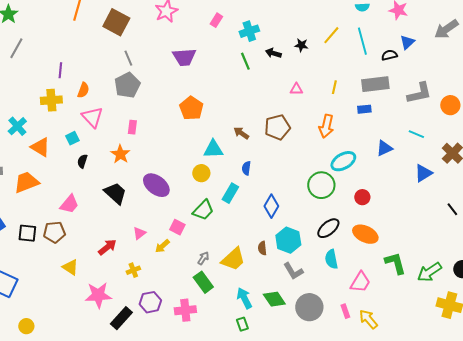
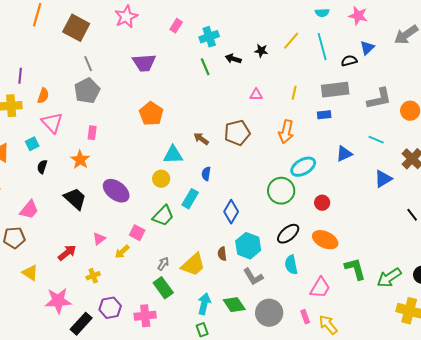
cyan arrow: (244, 298) -> (204, 304), turned 40

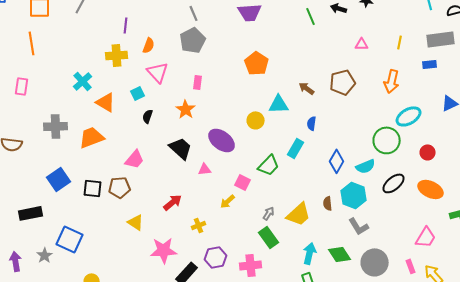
yellow circle: (161, 179) -> (256, 120), moved
pink triangle: (99, 239) -> (205, 169), moved, turned 32
cyan semicircle: (291, 265) -> (366, 166), moved, turned -102

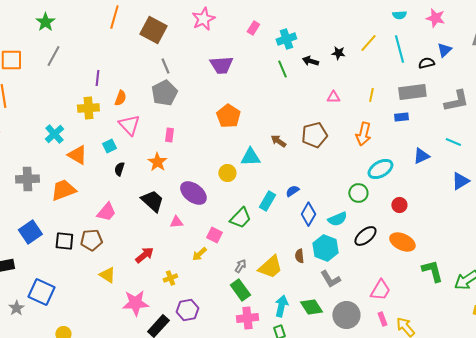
blue semicircle: (312, 123) -> (292, 191), moved, turned 48
green circle: (387, 140) -> (358, 193), size x0.7
pink trapezoid: (426, 237) -> (380, 290), moved
pink cross: (251, 265) -> (247, 318), moved

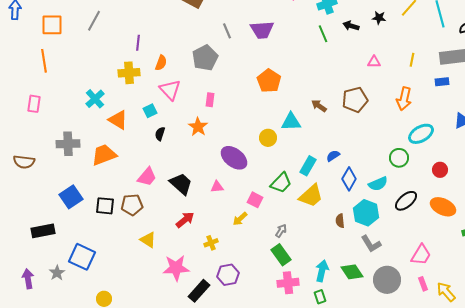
gray line: (165, 66) -> (227, 31), moved
black trapezoid: (152, 201) -> (181, 184), moved
yellow trapezoid: (270, 267) -> (311, 196), moved

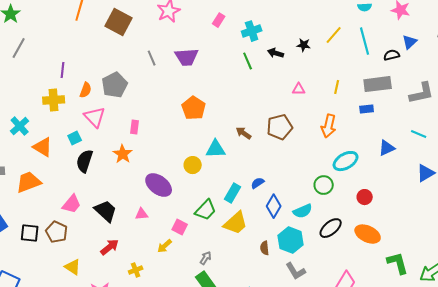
gray pentagon: (205, 58) -> (115, 85), moved
black semicircle: (160, 134) -> (85, 161), size x1.6
brown pentagon: (132, 205) -> (57, 232), turned 30

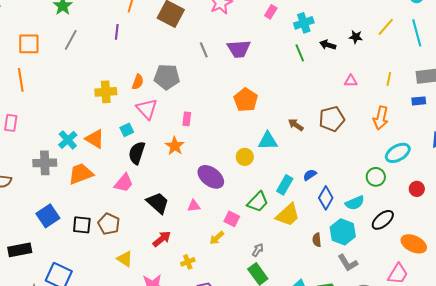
purple line: (63, 70) -> (117, 32), moved
gray pentagon: (115, 85) -> (167, 77), turned 30
cyan cross: (20, 126) -> (68, 140), moved
pink trapezoid: (72, 204) -> (124, 183), moved
orange ellipse: (368, 234) -> (414, 244), moved

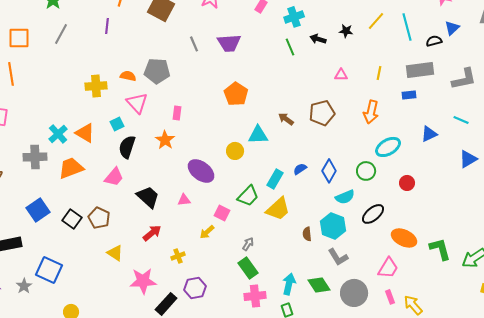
orange semicircle: (138, 82) -> (128, 76), turned -98
blue diamond: (326, 198) -> (329, 171), moved
black square: (82, 225) -> (72, 219), turned 30

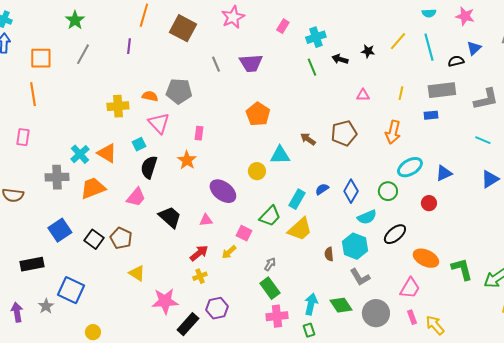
blue triangle: (429, 134) -> (444, 173), moved
red arrow: (152, 233) -> (199, 253), moved

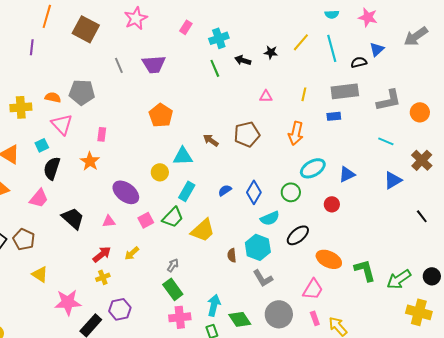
cyan rectangle: (297, 199) -> (187, 191), moved
pink square: (244, 233) -> (146, 220), moved, turned 35
green diamond: (341, 305) -> (240, 319), moved

